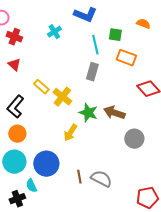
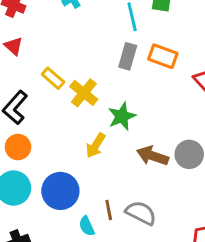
orange rectangle: (126, 58) -> (163, 56), moved
green star: (88, 113) -> (122, 116), turned 30
brown arrow: (114, 113) -> (153, 156), moved
cyan semicircle: (31, 186) -> (87, 226), moved

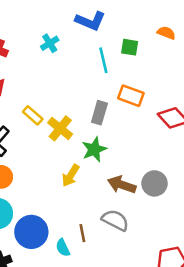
gray rectangle: (128, 56) -> (99, 113), moved
blue circle: (60, 191) -> (31, 232), moved
gray semicircle: (141, 213) -> (115, 220), moved

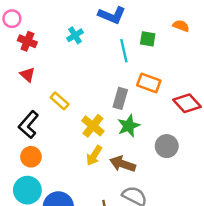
yellow cross: (60, 128) -> (93, 126), moved
green star: (94, 149) -> (129, 126), moved
gray circle: (155, 183) -> (167, 146), moved
brown arrow: (122, 185) -> (123, 164), moved

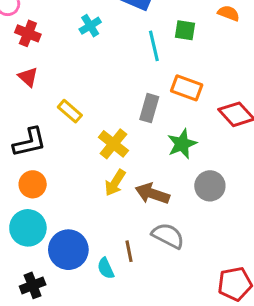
black L-shape: (29, 125) -> (29, 142), turned -144
green star: (129, 126) -> (182, 144), moved
gray circle: (167, 146) -> (210, 186), moved

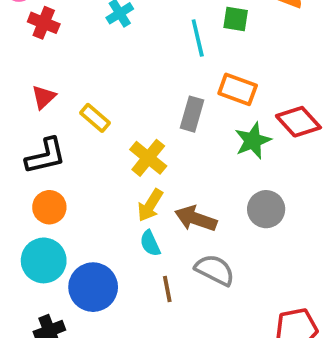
red triangle: (28, 77) -> (44, 97), moved, turned 35
green star: (182, 144) -> (253, 141), moved
cyan semicircle: (106, 268) -> (150, 243), moved

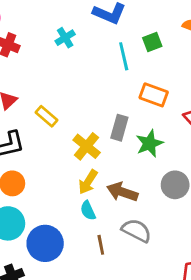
green square: (236, 19) -> (152, 42), turned -30
gray rectangle: (192, 114) -> (119, 128), moved
green star: (253, 141) -> (149, 143), moved

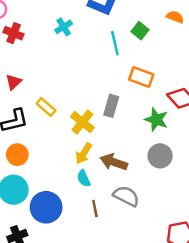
green square: (152, 42) -> (140, 31), turned -30
yellow rectangle: (47, 116) -> (46, 107), moved
green star: (149, 143) -> (156, 120), moved, turned -30

